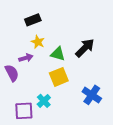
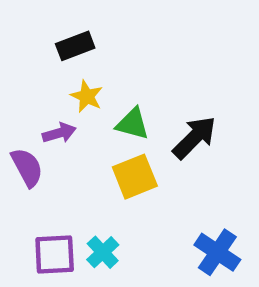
black arrow: (85, 48) -> (194, 138), moved
blue cross: (92, 95) -> (217, 252), moved
cyan cross: (44, 101) -> (103, 252), moved

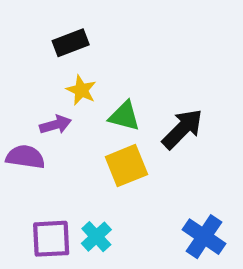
purple semicircle: (27, 167) -> (25, 157), turned -54

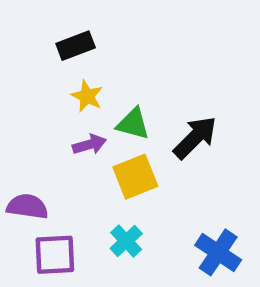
purple arrow: (55, 125) -> (89, 144), moved
purple semicircle: (25, 157) -> (27, 207), moved
cyan cross: (96, 237) -> (126, 241), moved

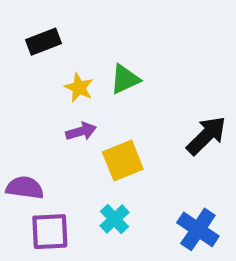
black rectangle: (76, 46) -> (44, 42), moved
green triangle: (133, 124) -> (125, 79), moved, turned -40
black arrow: (195, 138) -> (206, 136), moved

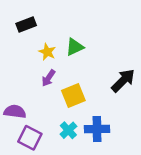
purple arrow: (81, 131) -> (49, 78), turned 140
blue cross: (198, 229) -> (97, 129), moved, turned -35
purple square: (50, 232) -> (30, 138), turned 30

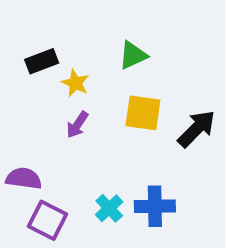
black rectangle: (26, 25) -> (42, 61), moved
green triangle: (75, 47) -> (133, 55), moved
yellow square: (73, 95) -> (143, 113), moved, turned 30

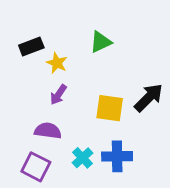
yellow square: (143, 113) -> (110, 108), moved
purple semicircle: (24, 178) -> (48, 131), moved

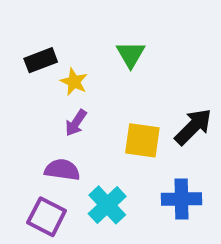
green triangle: (101, 42) -> (131, 54), turned -35
blue cross: (117, 156) -> (182, 199), moved
cyan cross: (82, 158) -> (107, 205), size x1.4

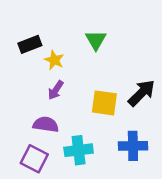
cyan cross: (107, 205) -> (79, 150), turned 36

